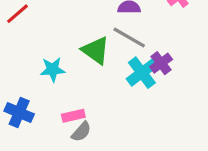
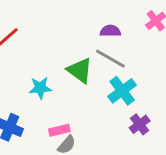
purple cross: (161, 63) -> (140, 124), moved

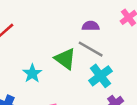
cyan star: (40, 88) -> (32, 73), turned -30

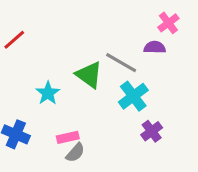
purple semicircle: (91, 26) -> (155, 47), moved

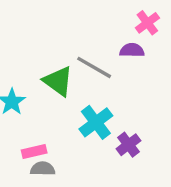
cyan cross: (133, 96) -> (96, 122), moved
gray semicircle: (75, 153) -> (43, 169), turned -130

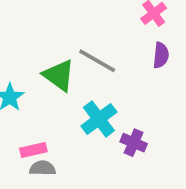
purple semicircle: (132, 50) -> (161, 55), moved, turned 95
purple cross: (129, 145) -> (134, 143), turned -30

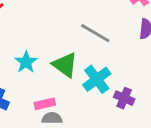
green triangle: (59, 75) -> (65, 65), moved

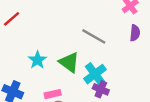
purple cross: (124, 98) -> (101, 89), moved

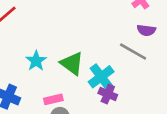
purple semicircle: (135, 33) -> (146, 30), turned 91
gray line: (94, 36) -> (133, 52), moved

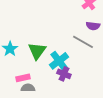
green triangle: (72, 63) -> (37, 51), turned 30

